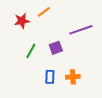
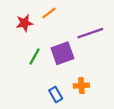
purple square: (56, 48) -> (62, 53), size x1.5
blue rectangle: (50, 77) -> (56, 94), moved, turned -32

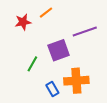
green line: (35, 57) -> (32, 64), moved
orange cross: (81, 86) -> (76, 81), size x1.6

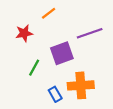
red star: (23, 22) -> (24, 33), moved

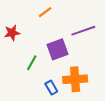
red star: (24, 33) -> (12, 33), moved

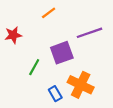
orange cross: (75, 79) -> (81, 85), turned 30

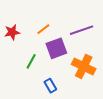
orange line: (49, 13) -> (43, 29), moved
orange cross: (81, 85) -> (84, 66), moved

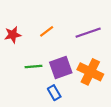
purple square: (56, 48) -> (61, 68), moved
green line: (31, 61) -> (33, 66), turned 56

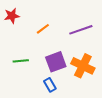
red star: (13, 35) -> (12, 16), moved
green line: (33, 66) -> (21, 61), moved

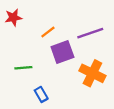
purple square: (56, 62) -> (62, 52), moved
blue rectangle: (50, 85) -> (41, 94), moved

